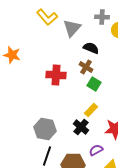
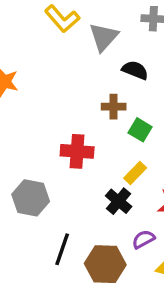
brown cross: (86, 67) -> (114, 107), moved, turned -32
red cross: (56, 75) -> (77, 151), moved
gray hexagon: (45, 129) -> (31, 198), moved

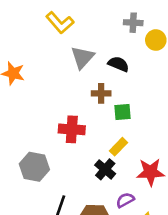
gray triangle: (104, 37) -> (82, 57), moved
green square: (140, 130) -> (122, 112), turned -36

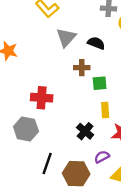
red cross: (72, 129) -> (42, 98), moved
yellow rectangle: (118, 147) -> (105, 110), moved, turned -48

